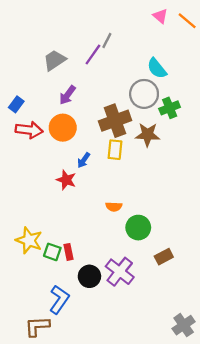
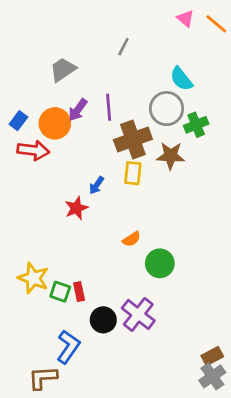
purple line: (93, 54) -> (109, 107), moved, turned -40
orange circle: (63, 128) -> (55, 123), moved
red star: (66, 180) -> (76, 208), turned 30
orange semicircle: (114, 207) -> (132, 239), turned -35
brown rectangle: (164, 257) -> (212, 356), moved

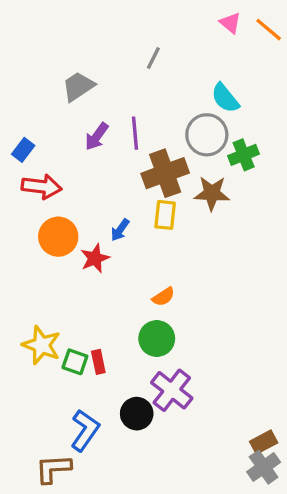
orange circle: (55, 123) -> (58, 237), moved
green circle: (160, 263) -> (157, 338), moved
black circle: (103, 320) -> (137, 414), moved

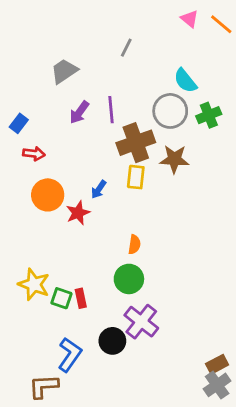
green cross: (244, 155) -> (209, 115), moved
red arrow: (42, 187) -> (34, 154), size x0.7
orange semicircle: (163, 297) -> (134, 245), turned -48

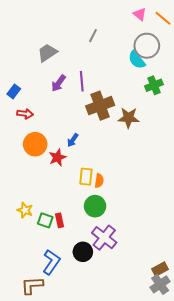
gray circle: (170, 111) -> (147, 46), moved
yellow rectangle: (136, 177) -> (86, 177), moved
yellow star: (34, 284) -> (25, 210), size x0.7

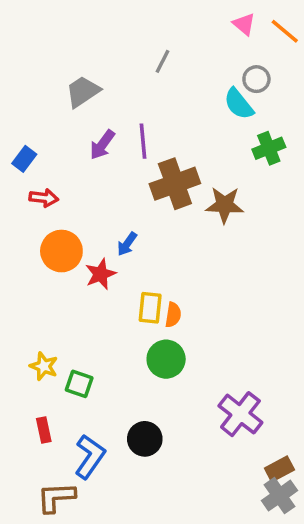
gray circle: (147, 46) -> (256, 79), size x0.6
red rectangle: (60, 220) -> (44, 430), moved
purple cross: (104, 238) -> (240, 414), moved

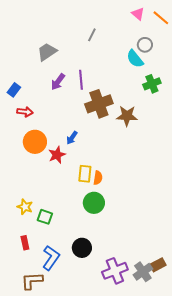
purple cross: (240, 414) -> (115, 271), moved, turned 30
gray cross: (279, 496) -> (143, 272), moved

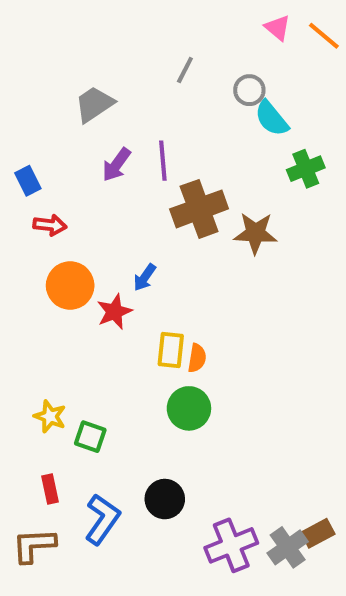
gray circle: (145, 45) -> (249, 90), moved
blue rectangle: (14, 90) -> (28, 181), turned -64
brown L-shape: (32, 281) -> (34, 545), moved

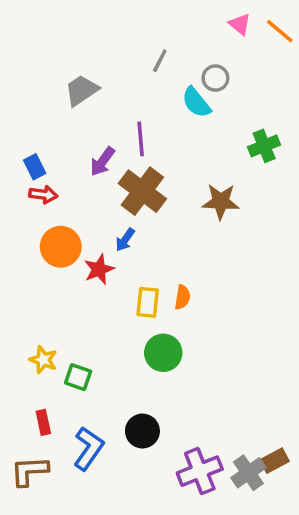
cyan semicircle: (272, 118) -> (196, 102), moved
purple arrow: (116, 165) -> (102, 162), moved
blue rectangle: (28, 181) -> (35, 167), moved
brown cross: (199, 209) -> (142, 191), moved, turned -33
orange semicircle: (197, 358) -> (182, 297), moved

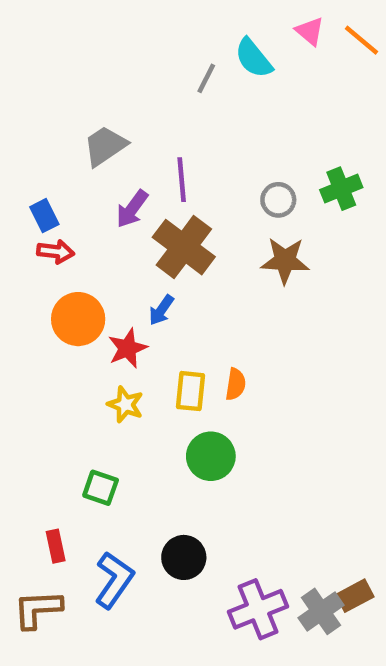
gray circle: (215, 78) -> (278, 200), moved
gray trapezoid: (82, 90) -> (105, 146), moved
cyan semicircle: (196, 102) -> (254, 58), moved
yellow star: (43, 360) -> (125, 405), moved

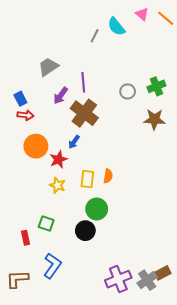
brown star: (285, 261) -> (154, 119), moved
red rectangle: (56, 546) -> (26, 238), moved
black circle: (184, 557) -> (85, 231), moved

